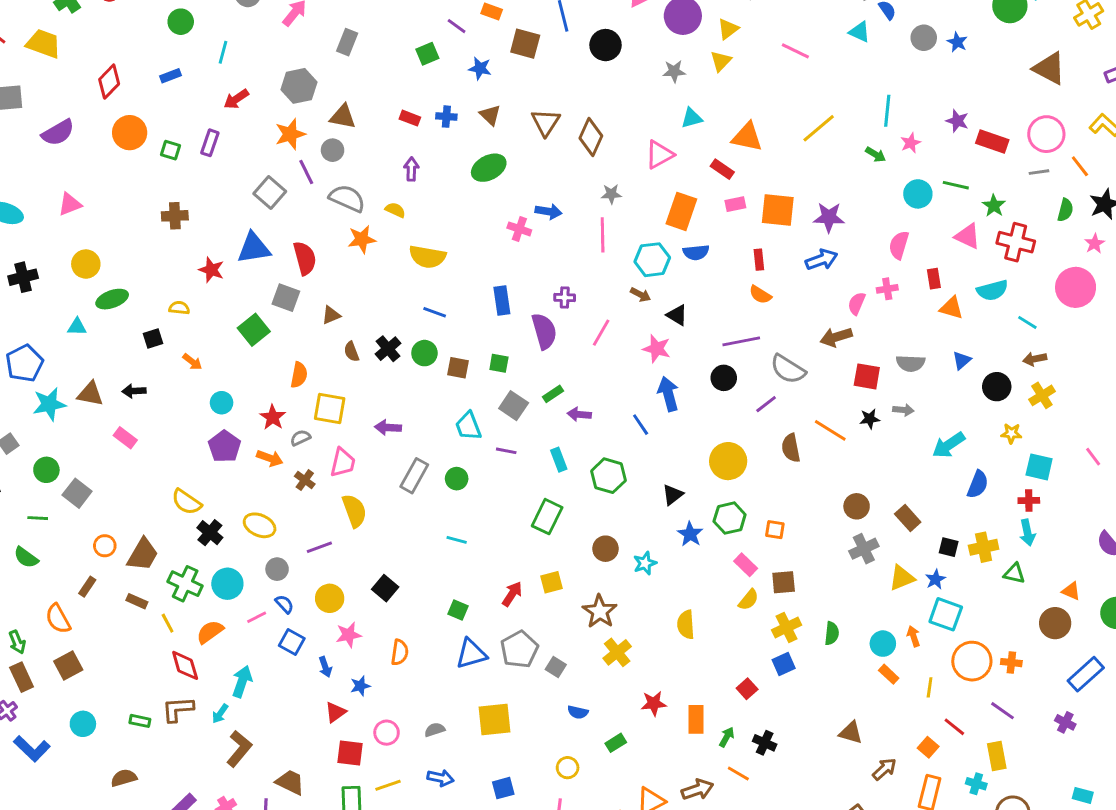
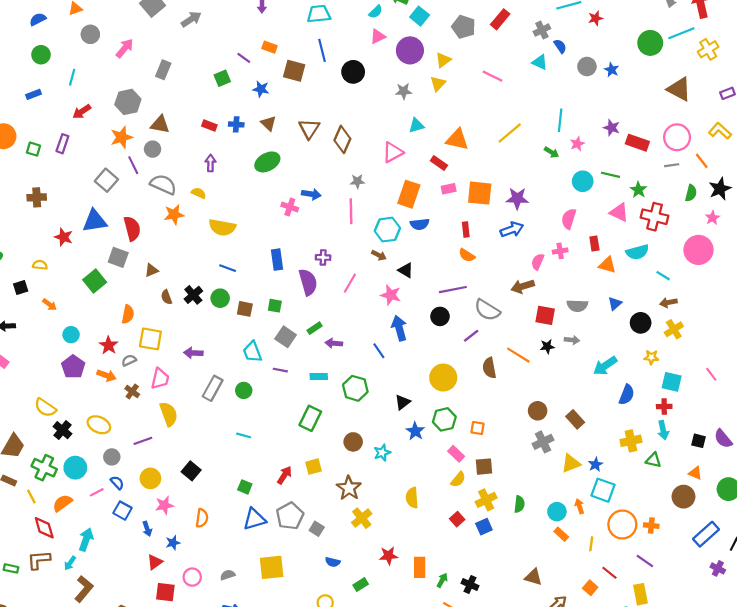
cyan rectangle: (559, 460) -> (319, 376), turned -70
black square: (949, 547) -> (698, 441), moved
red square: (747, 689) -> (457, 519), moved
purple cross: (1065, 722) -> (718, 568), moved

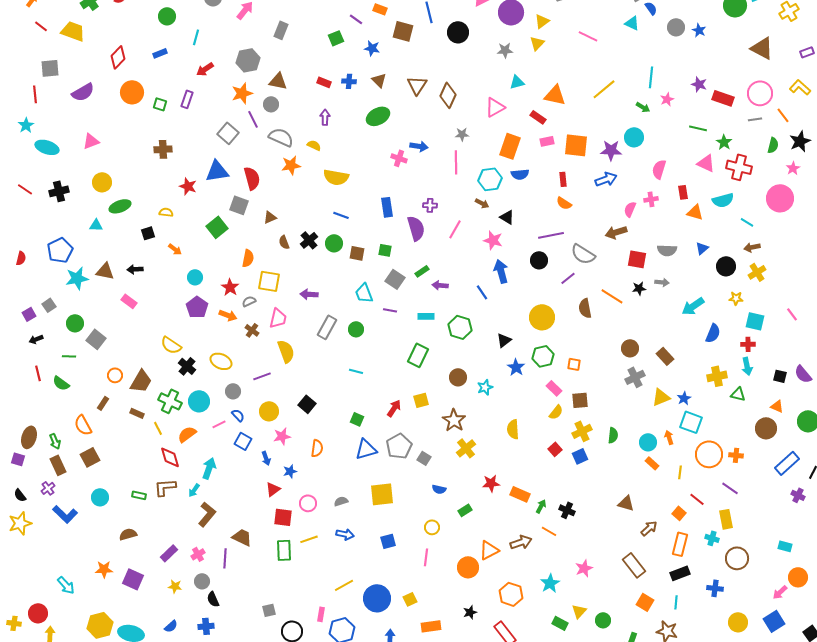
cyan circle: (583, 181) -> (634, 137), moved
orange rectangle: (420, 567) -> (520, 494), turned -66

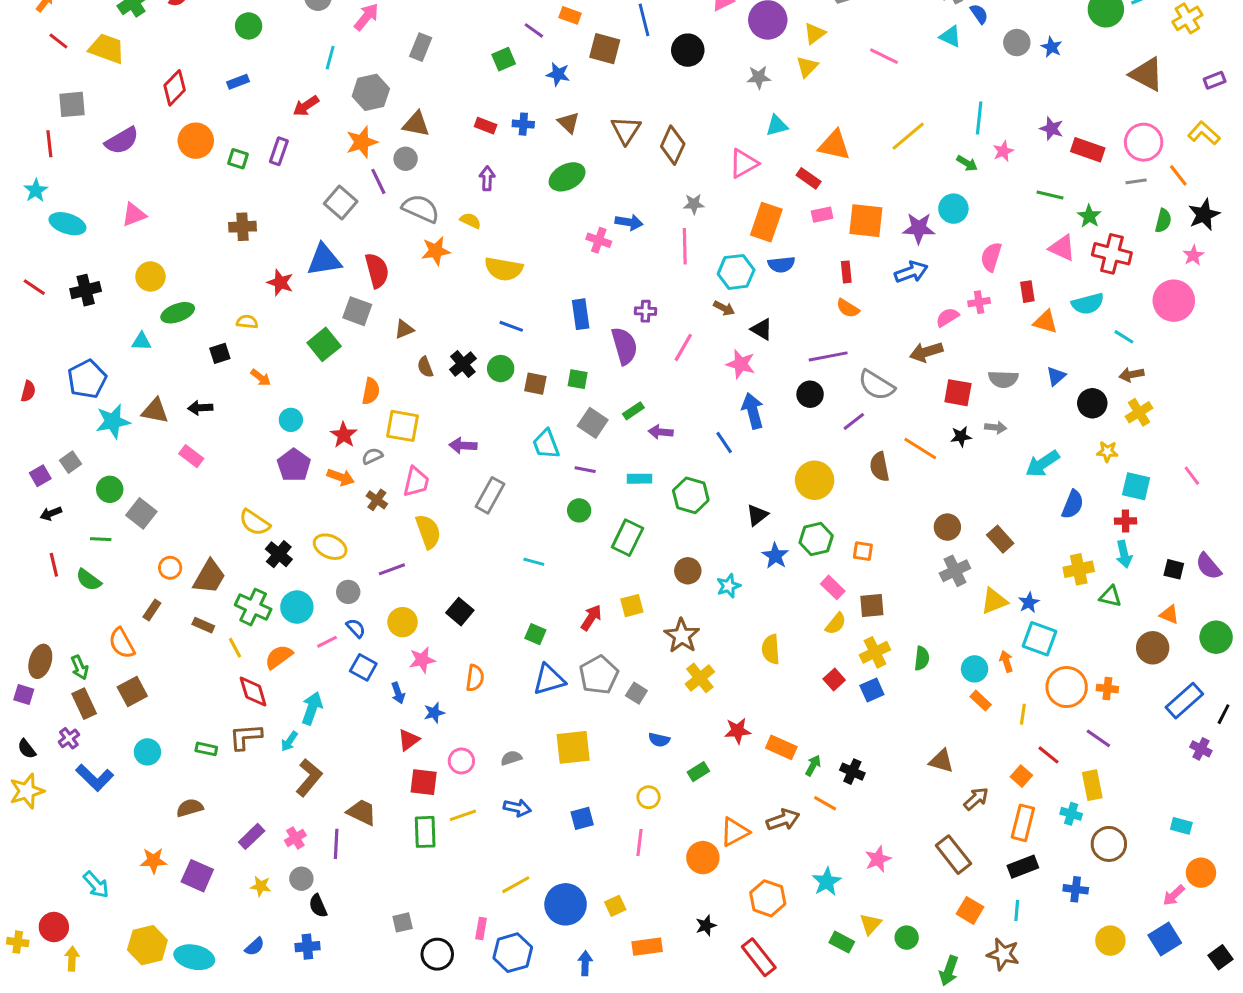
cyan line: (196, 37) -> (330, 58), moved
pink semicircle: (630, 209) -> (947, 317), turned 35
green circle: (356, 329) -> (579, 510), moved

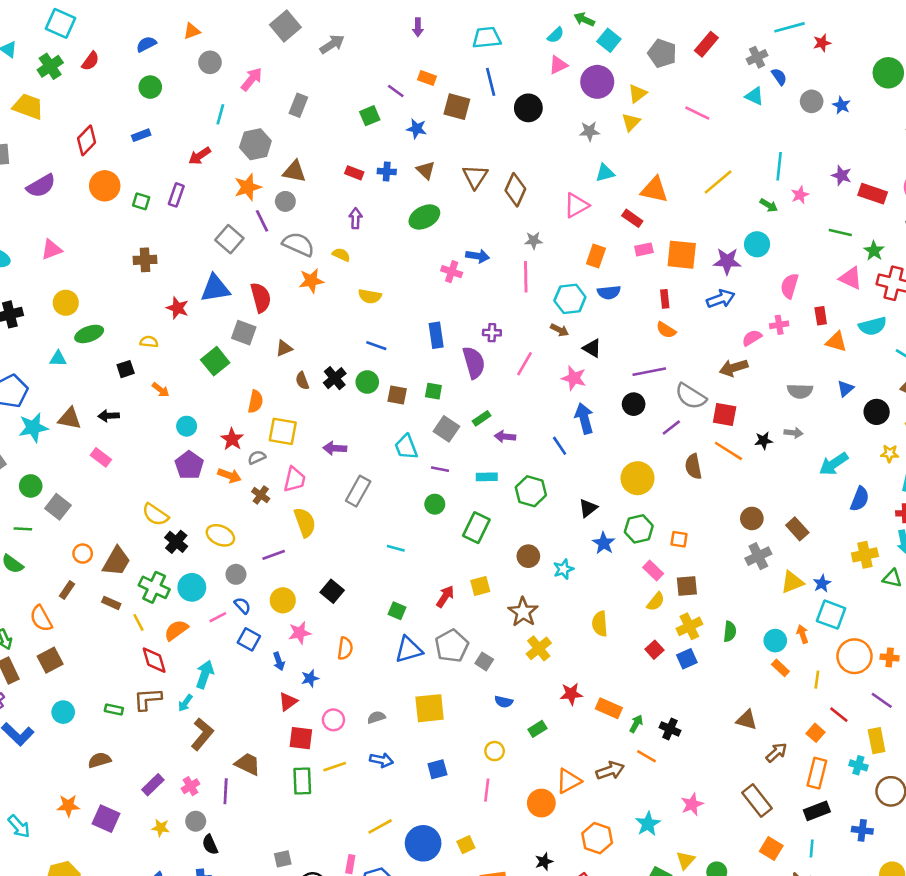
orange rectangle: (766, 222) -> (596, 256), size x0.7
yellow semicircle: (504, 269) -> (370, 296), size x0.7
red square: (958, 393) -> (725, 415), moved

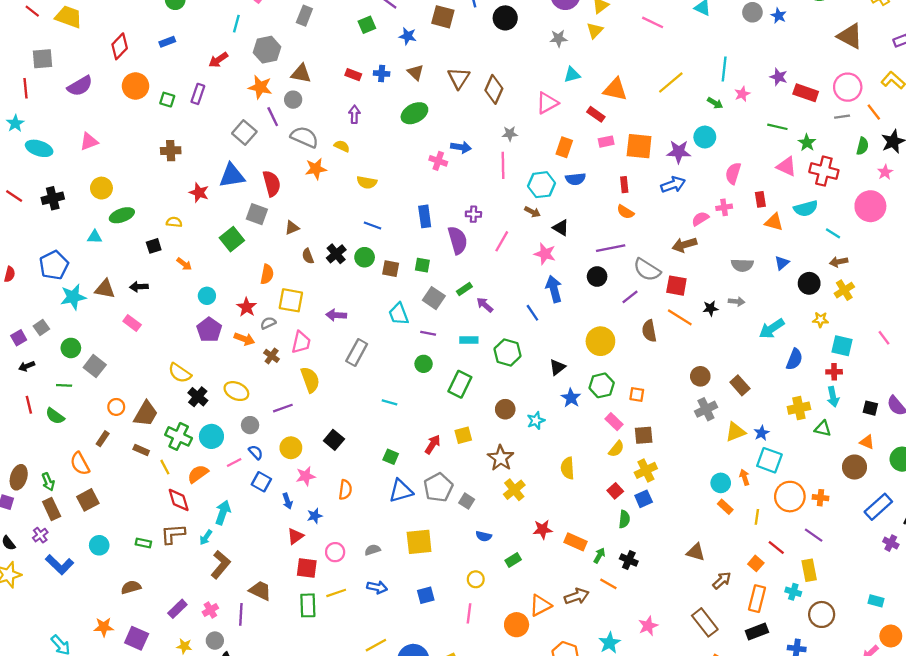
orange star: (248, 187) -> (260, 87), turned 30
purple arrow: (505, 437) -> (485, 305), turned 36
green semicircle: (730, 632) -> (624, 519), moved

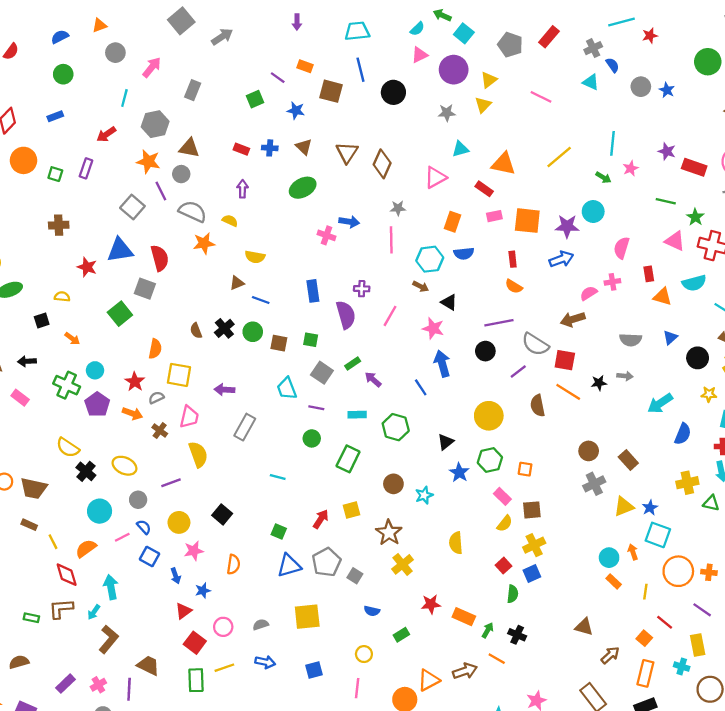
brown triangle: (292, 228) -> (237, 283), moved
brown trapezoid: (146, 414) -> (34, 488), turned 72
green cross: (179, 436) -> (67, 385), moved
cyan arrow: (223, 512) -> (111, 587), turned -30
red square: (307, 568) -> (195, 643), turned 30

